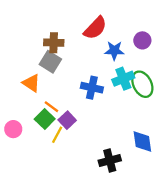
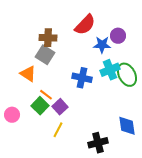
purple circle: (142, 40) -> (118, 36), moved
yellow line: (57, 135) -> (58, 130), moved

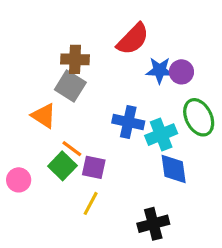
purple circle: (118, 36) -> (181, 72), moved
cyan cross: (110, 70) -> (161, 135), moved
purple square: (60, 107) -> (94, 167), turned -35
blue diamond: (127, 126) -> (174, 169), moved

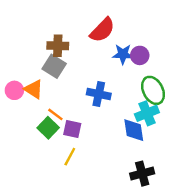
cyan cross: (161, 135) -> (147, 113), moved
pink circle: (19, 180) -> (14, 90), moved
black cross: (153, 224) -> (142, 174), moved

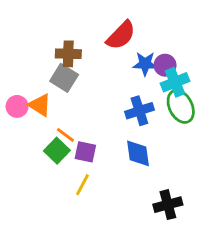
blue cross: (99, 94) -> (139, 111), moved, turned -30
cyan cross: (147, 113) -> (175, 82), moved
blue diamond: (134, 130) -> (138, 153), moved

